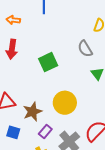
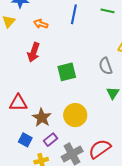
brown star: (32, 112) -> (42, 118), turned -30
blue square: (13, 132) -> (25, 140), moved

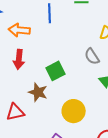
orange arrow: (41, 24) -> (19, 30), size x1.5
brown star: (42, 118) -> (38, 92), moved

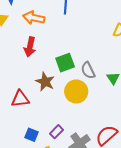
gray semicircle: (92, 56) -> (88, 70), moved
yellow circle: (74, 111) -> (76, 92), moved

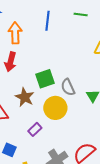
orange arrow: (34, 18) -> (15, 33), turned 75
purple rectangle: (57, 132) -> (35, 129), moved

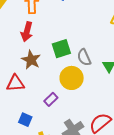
brown star: (25, 97) -> (31, 60), moved

